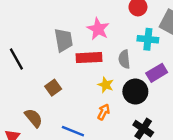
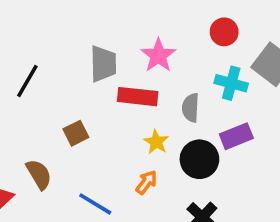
black line: (16, 59) -> (27, 81), turned 50

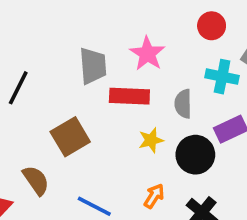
brown square: (76, 133) -> (70, 137), size x1.5
yellow star: (156, 142) -> (151, 140), turned 30
orange arrow: (146, 182) -> (154, 196), moved

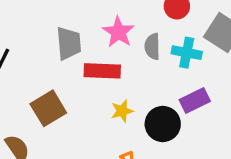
gray semicircle: (183, 104) -> (152, 46), moved

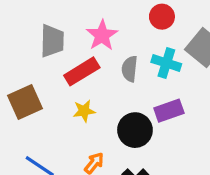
gray semicircle: (152, 46) -> (130, 69), moved
red rectangle: (102, 71) -> (82, 71), turned -40
yellow star: (122, 111) -> (84, 111), moved

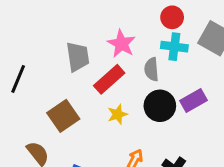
cyan cross: (166, 63) -> (174, 47), moved
black circle: (135, 130) -> (160, 106), moved

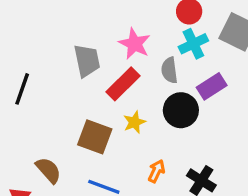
cyan cross: (174, 47) -> (193, 44), turned -30
purple rectangle: (194, 100) -> (212, 86), moved
brown square: (63, 116) -> (95, 137), moved, turned -32

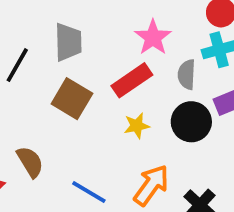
gray trapezoid: (87, 61) -> (68, 42), moved
brown square: (95, 137) -> (72, 99), moved
orange arrow: (156, 171) -> (151, 185), size x1.6

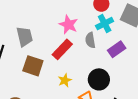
black circle: (191, 122) -> (99, 79), moved
yellow star: (137, 126) -> (65, 80), moved

